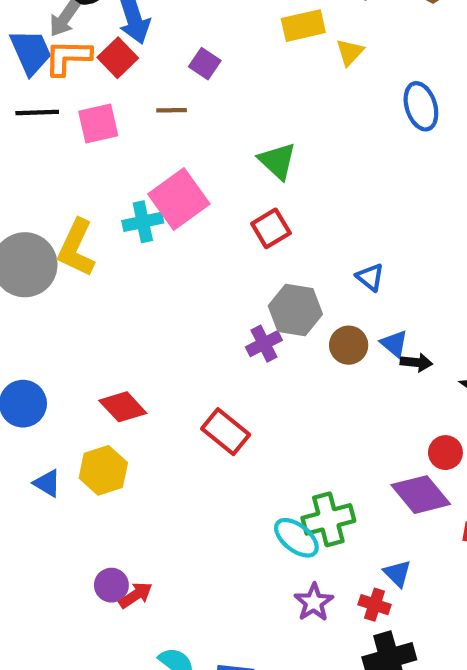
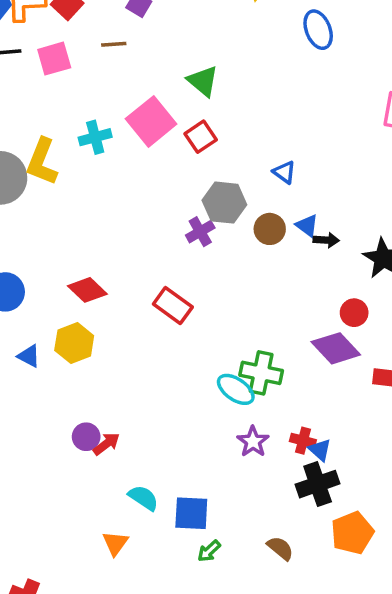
pink square: (179, 199) -> (151, 121), moved
green cross: (328, 519) -> (261, 373), turned 30
blue triangle: (397, 573) -> (320, 450), moved

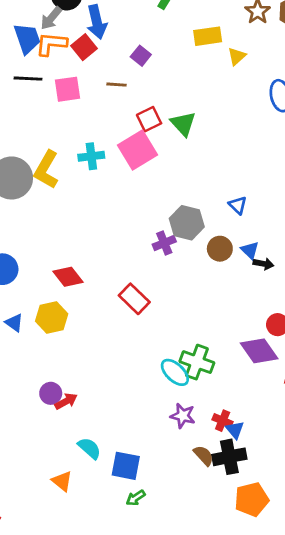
red square: (201, 137) -> (149, 119), moved
purple star: (253, 442) -> (183, 416), turned -30
orange triangle: (115, 543) -> (62, 481), turned -35
brown semicircle: (280, 548) -> (204, 455), moved

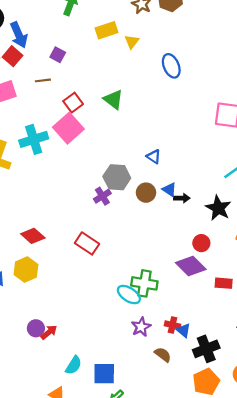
green triangle: (183, 124) -> (113, 100), moved
cyan cross: (91, 156) -> (34, 139), size x1.4
purple star: (183, 416) -> (141, 327), turned -30
cyan semicircle: (89, 448) -> (74, 365), turned 90
black cross: (229, 457) -> (206, 349), moved

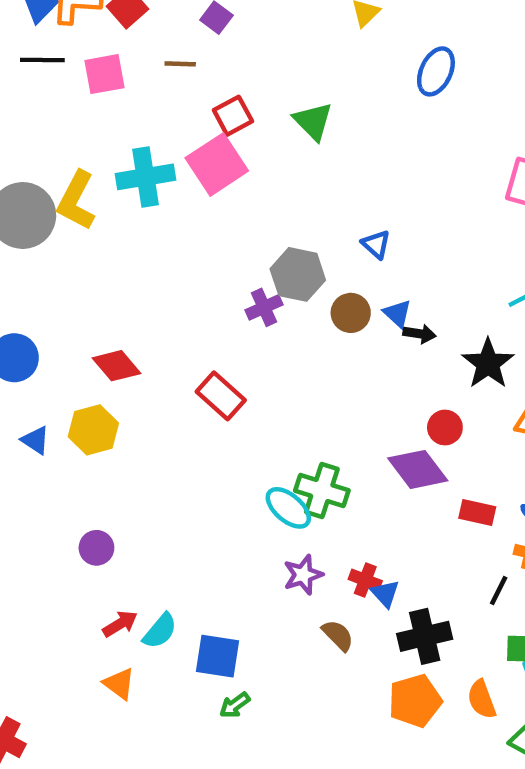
blue ellipse: (171, 66) -> (436, 71), turned 40
red arrow: (49, 332) -> (120, 624), moved

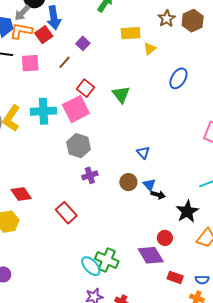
brown line: (180, 64) -> (65, 62), turned -56
red square: (233, 116) -> (86, 88), turned -30
gray hexagon: (298, 274) -> (78, 146), moved

